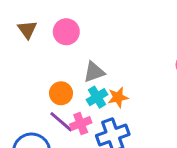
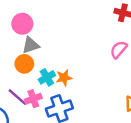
gray triangle: (94, 72) -> (31, 45), moved
orange circle: (61, 93) -> (24, 64), moved

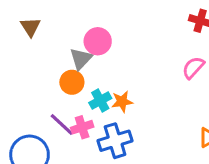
pink circle: (22, 24) -> (98, 41), moved
gray triangle: (31, 45) -> (81, 59), turned -30

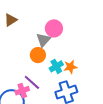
brown triangle: (30, 27) -> (11, 20), turned 32
pink cross: (82, 127) -> (22, 91), moved

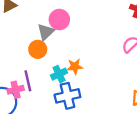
cyan cross: (56, 66) -> (59, 74), moved
purple line: (32, 82) -> (28, 81), turned 30

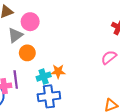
pink circle: (59, 20) -> (30, 22), moved
gray triangle: (46, 32) -> (15, 35), moved

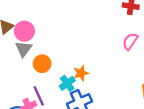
pink circle: (30, 22) -> (24, 31), moved

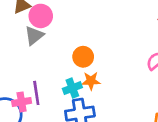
orange circle: (42, 64) -> (83, 57), moved

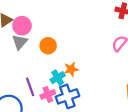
orange circle: (83, 57) -> (48, 46), moved
pink cross: (22, 102) -> (48, 94), moved

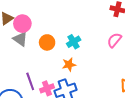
gray triangle: (20, 42) -> (20, 39), turned -35
cyan cross: (58, 78) -> (74, 42), moved

